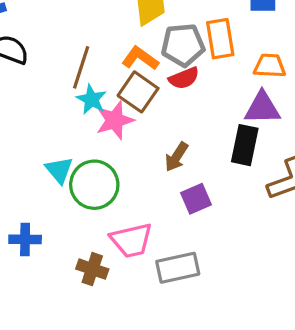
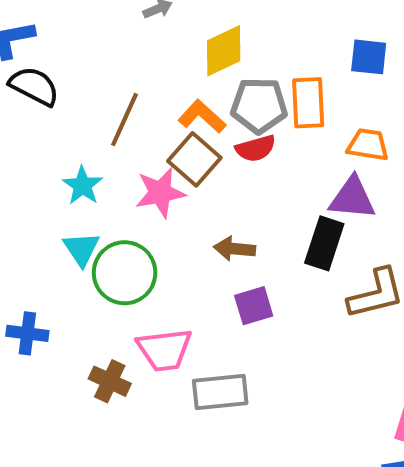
cyan star: (91, 99) -> (83, 186), moved
brown arrow: (176, 157) -> (235, 249), turned 56

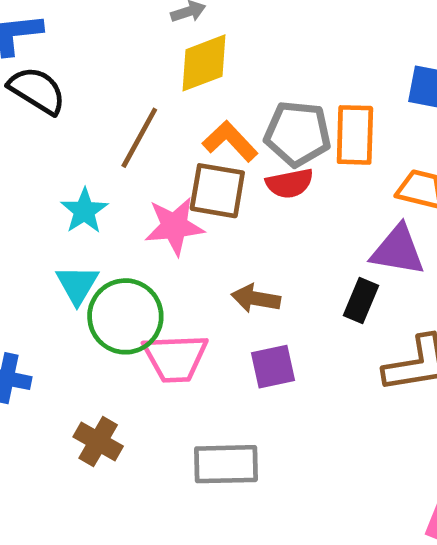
yellow diamond: (224, 51) -> (204, 63), moved
brown square: (194, 159) -> (217, 191), turned -36
black rectangle: (324, 243) -> (361, 301), size x0.7
pink trapezoid: (164, 350) -> (175, 358), moved

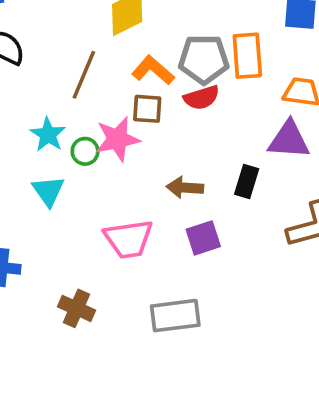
brown square: (217, 191) -> (147, 109), size x0.7
black rectangle: (361, 301) -> (247, 182), moved
green circle: (125, 316) -> (85, 151), moved, size x0.5

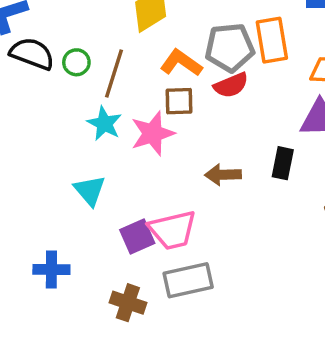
cyan star: (48, 135) -> (104, 124), moved
green circle: (85, 151) -> (76, 62), moved
purple square: (203, 238) -> (137, 236), moved
gray rectangle: (175, 316) -> (188, 280), moved

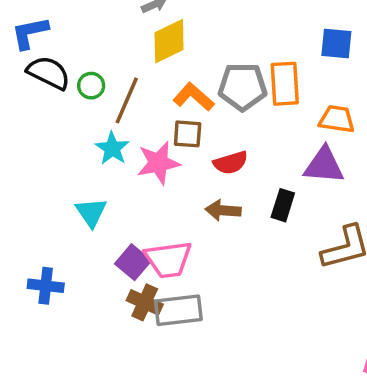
red semicircle: (231, 85) -> (231, 163), moved
purple square: (137, 236) -> (133, 262), turned -32
brown cross: (128, 303) -> (145, 302), moved

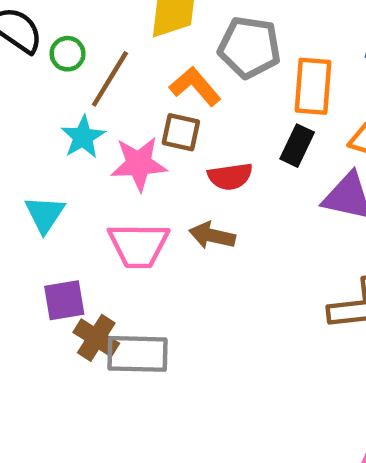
gray pentagon: (243, 87) -> (249, 47), moved
black rectangle: (283, 205) -> (297, 146), moved
pink trapezoid: (168, 259) -> (139, 245), moved
purple square: (133, 262) -> (64, 300), moved, turned 32

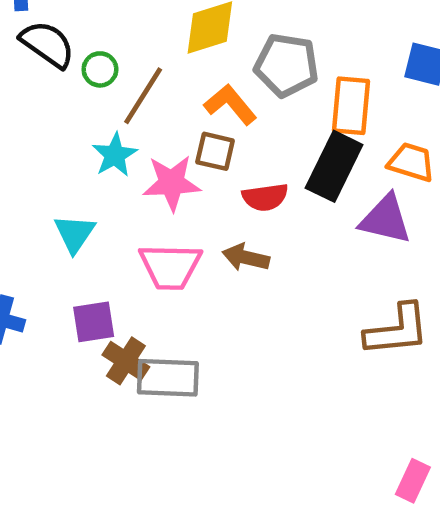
black rectangle: (297, 146) -> (334, 166), size x1.6

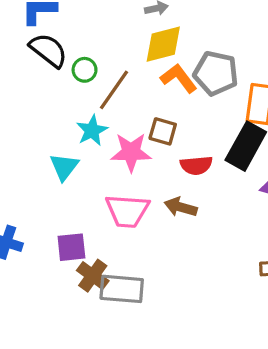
orange L-shape: (230, 104) -> (179, 78), moved
cyan triangle: (75, 234) -> (64, 167), moved

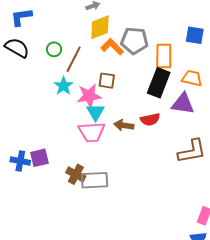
black semicircle: (48, 50) -> (17, 48), moved
red semicircle: (196, 165) -> (150, 119), moved
cyan triangle: (64, 167) -> (95, 112), moved
purple square: (71, 247) -> (39, 158), moved

